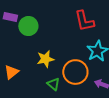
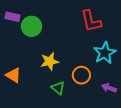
orange triangle: (11, 72) -> (14, 75), turned -49
orange circle: (75, 72) -> (81, 75), size x0.7

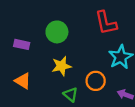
purple rectangle: (12, 17) -> (22, 44), moved
green circle: (32, 26) -> (57, 32), moved

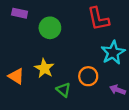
purple rectangle: (22, 44) -> (20, 13), moved
yellow star: (61, 66) -> (44, 68), moved, turned -30

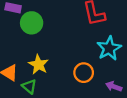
green circle: (50, 28) -> (32, 23), moved
green triangle: (63, 90) -> (29, 87), moved

